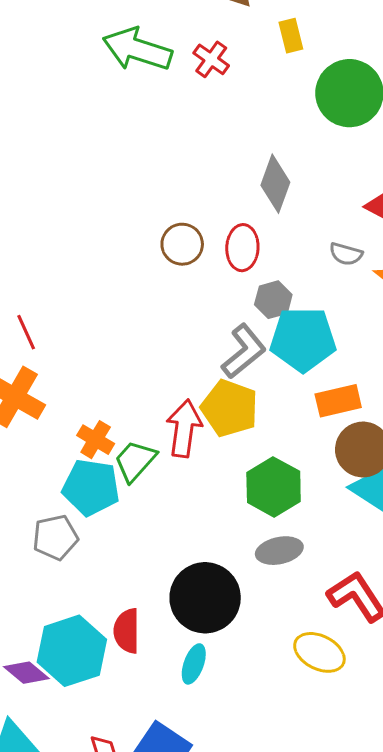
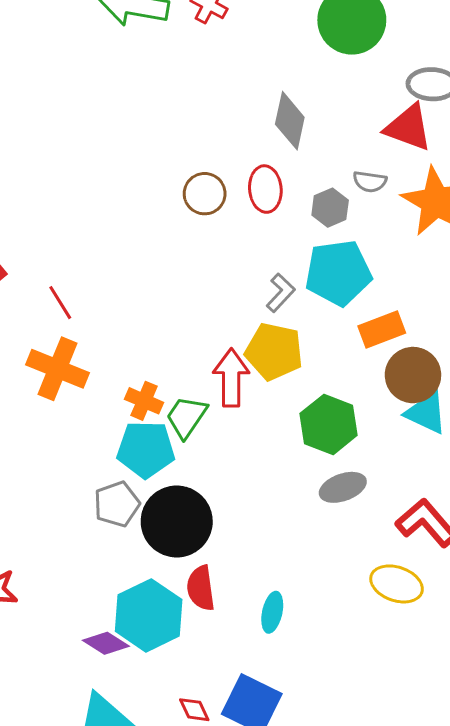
gray hexagon: (273, 300) -> (330, 208), moved
gray L-shape: (244, 351) -> (281, 293), size x0.7
black circle: (205, 598) -> (177, 521), moved

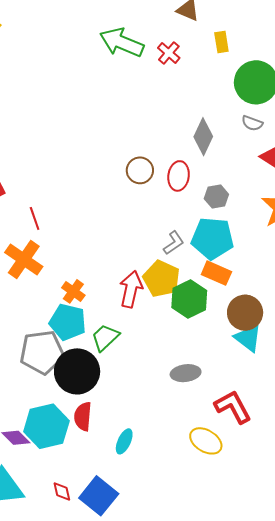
gray semicircle: (370, 182) -> (252, 123), moved
orange rectangle: (382, 330) -> (216, 273), moved, turned 32
green trapezoid: (186, 417) -> (105, 337), moved
green hexagon: (329, 424) -> (189, 299), moved
gray pentagon: (117, 504) -> (42, 352), size x1.5

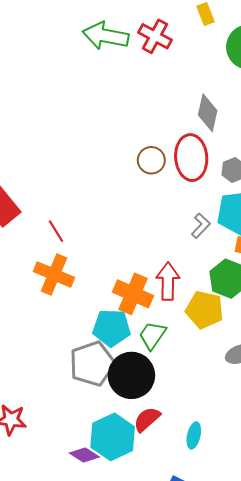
red cross: (169, 53) -> (155, 36), size x1.4
red ellipse: (179, 176) -> (191, 158), size x1.5
yellow pentagon: (161, 279) -> (205, 310), moved
orange cross: (73, 291) -> (133, 294), moved, size x1.6
red semicircle: (83, 416) -> (147, 419), turned 56

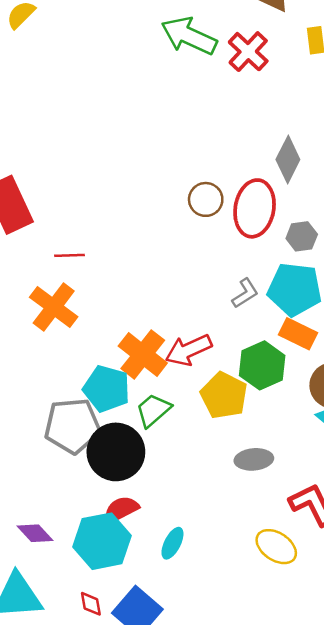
red line: (56, 231) -> (69, 255), turned -75
red arrow: (168, 281) -> (189, 350), turned -129
cyan hexagon: (113, 437) -> (102, 541), moved

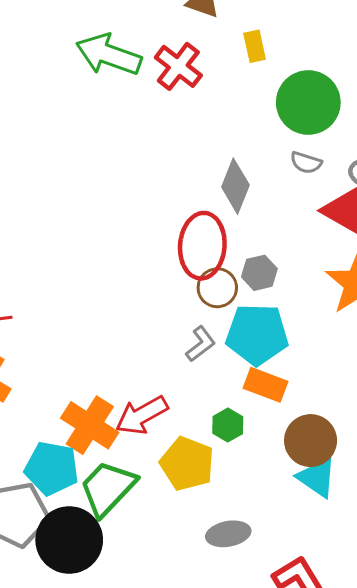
brown circle: (206, 199) -> (217, 288), moved
green hexagon: (262, 365) -> (228, 425), size x0.6
green trapezoid: (153, 410) -> (108, 488), size x1.4

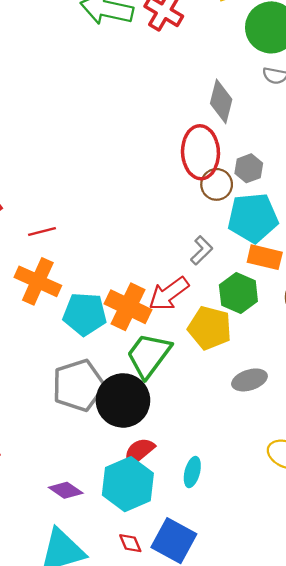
gray L-shape: (201, 344) -> (202, 250), moved
green hexagon: (228, 425) -> (238, 293), size x1.5
cyan pentagon: (52, 468) -> (85, 314), moved

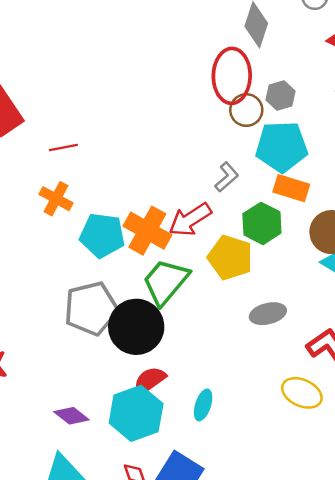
orange cross: (38, 281) -> (56, 199), size x0.7

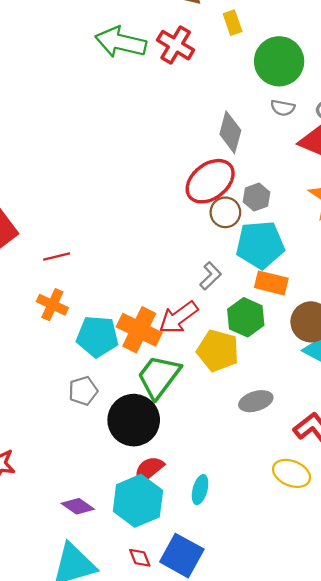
red ellipse: (232, 76) -> (210, 181), turned 54
gray pentagon: (91, 308) -> (83, 391), moved, size x0.6

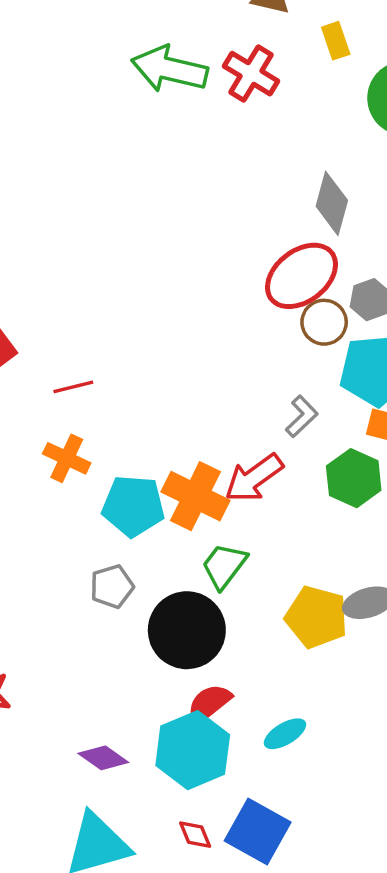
yellow pentagon: (218, 351) -> (317, 617), moved
green trapezoid: (159, 377) -> (224, 566), size x0.7
cyan ellipse: (200, 490) -> (285, 734), turned 44

